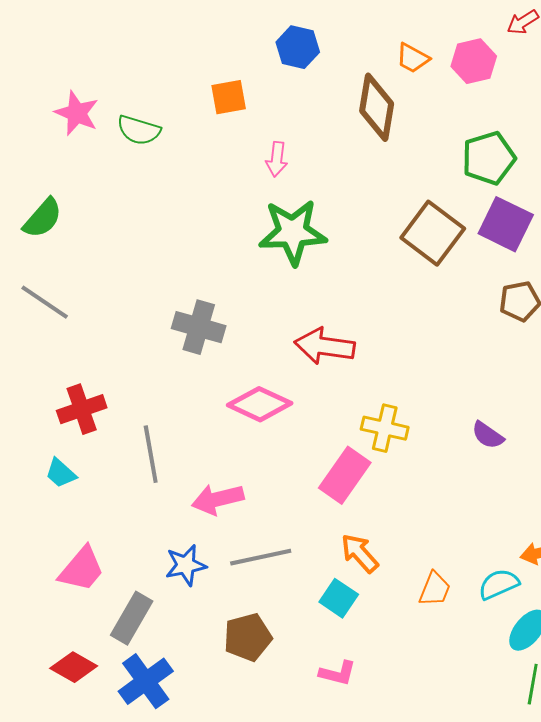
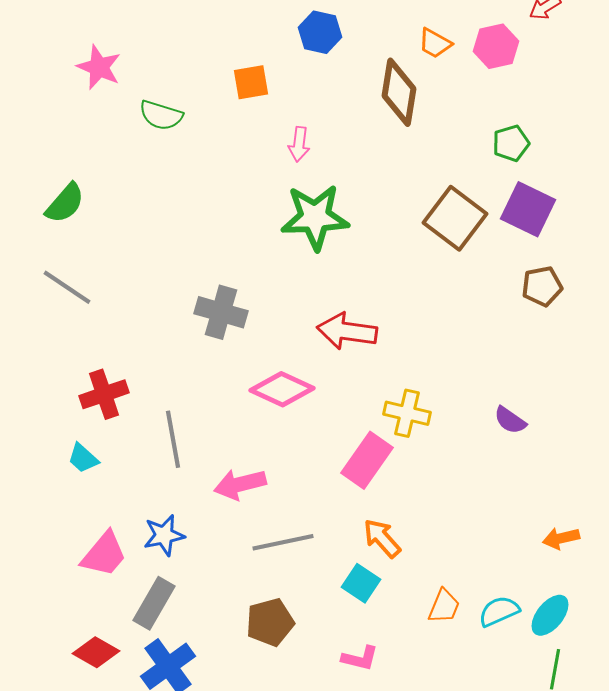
pink star: (77, 113) -> (99, 67), moved
green pentagon: (489, 158) -> (511, 143), size x0.7
blue star: (186, 565) -> (164, 535), moved
cyan semicircle: (499, 584) -> (499, 611), moved
orange trapezoid: (435, 589) -> (444, 606), moved

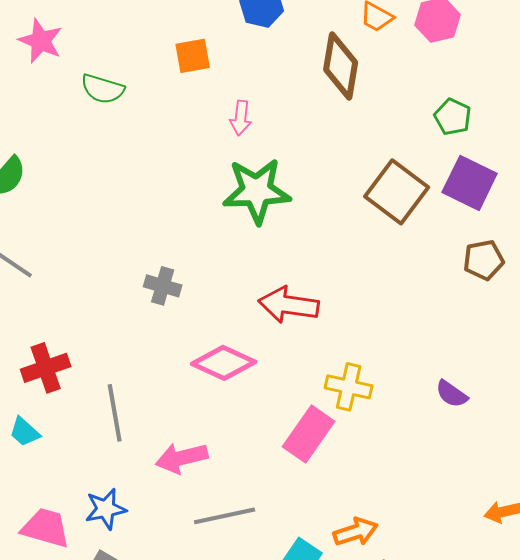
green pentagon: (511, 143) -> (453, 117), turned -30
gray cross: (221, 312) -> (163, 286), size x0.7
orange arrow: (382, 538) -> (356, 532), moved, turned 114
pink trapezoid: (104, 554) -> (46, 528), turned -114

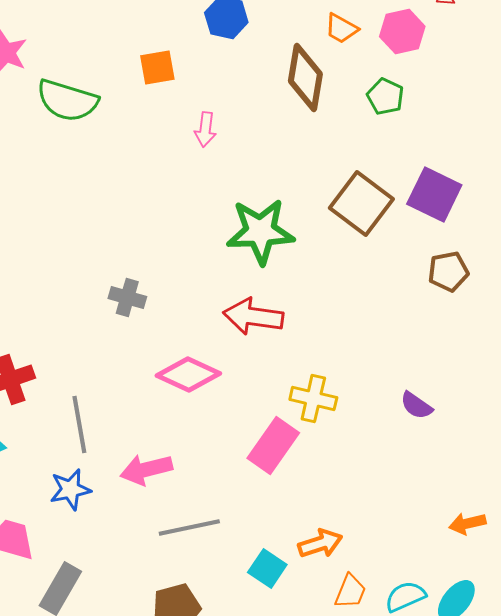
green semicircle: (103, 89) -> (67, 100), size x1.4
green pentagon: (453, 117) -> (385, 96), moved
green star: (257, 191) -> (260, 232), moved
blue star: (106, 509) -> (70, 490), moved

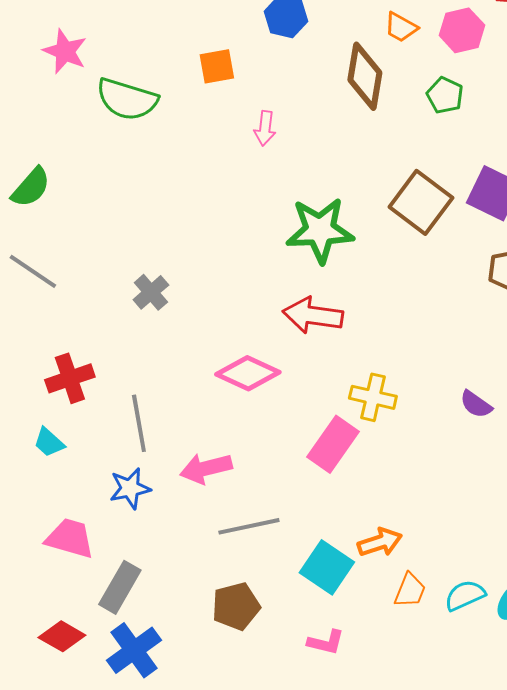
gray cross: (127, 298) -> (151, 292), moved, turned 33
cyan square: (267, 568) -> (327, 567), size x1.4

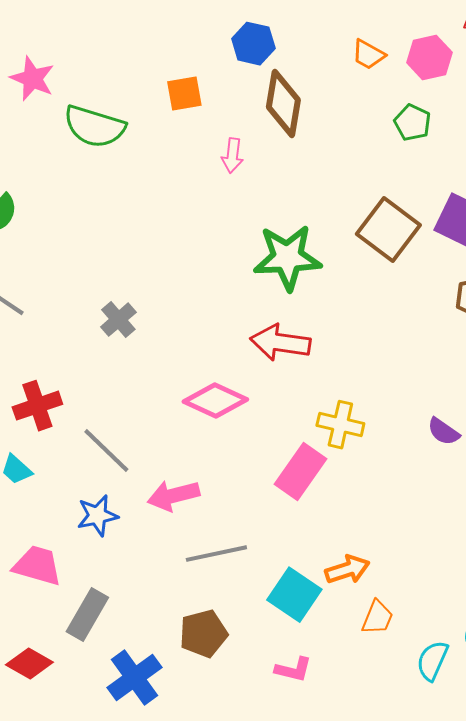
brown diamond: (365, 76) -> (283, 104), moved
gray line: (139, 423) -> (106, 451), turned -36
cyan semicircle: (465, 595) -> (432, 661), moved, turned -42
blue cross: (134, 650) -> (134, 678), moved

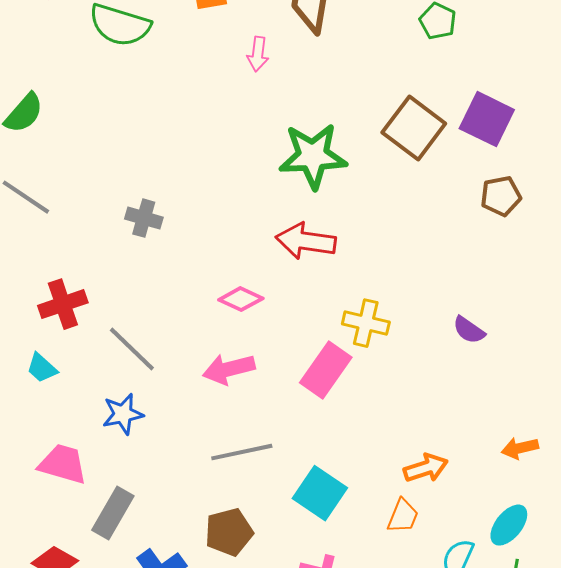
gray cross: (118, 320) -> (144, 218), turned -33
pink diamond: (215, 401) -> (241, 299), size x0.7
pink arrow: (173, 496) -> (229, 369), moved
orange arrow: (347, 570) -> (426, 468), moved

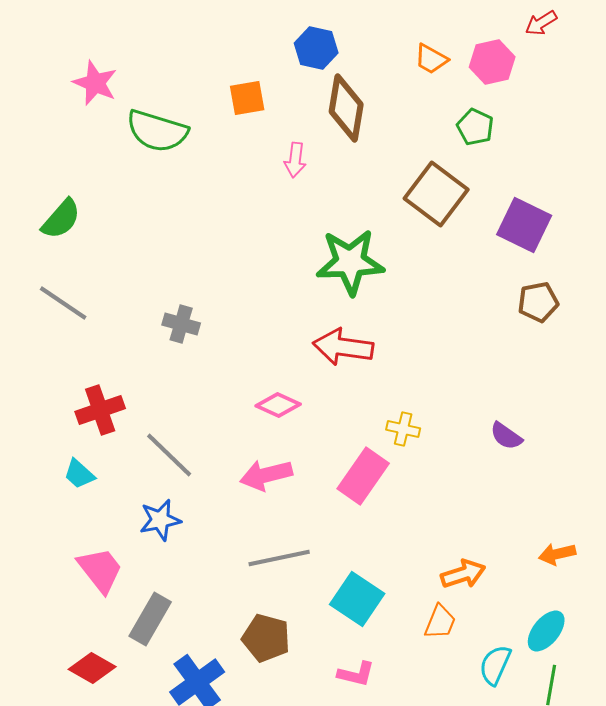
brown square: (414, 128) -> (436, 194), moved
yellow cross: (366, 323) -> (403, 429), size x0.7
pink trapezoid: (63, 464) -> (100, 570), turned 36
brown pentagon: (229, 532) -> (266, 638), turned 30

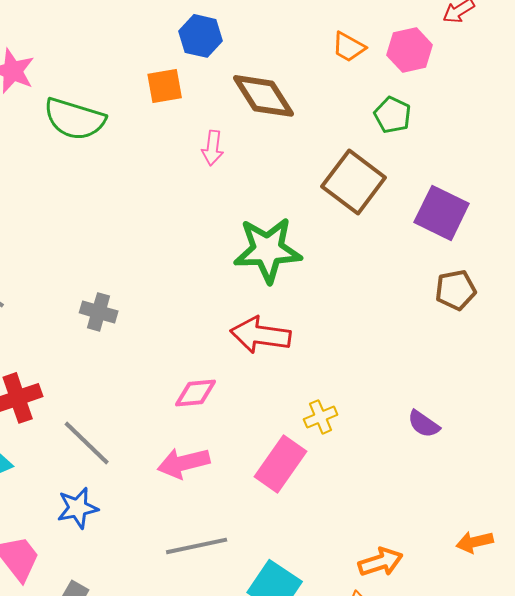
blue hexagon: (316, 48) -> (201, 36), moved
brown diamond: (346, 108) -> (264, 96), turned -42
pink diamond: (278, 405) -> (196, 393), turned -30
yellow cross: (403, 429) -> (321, 417), turned -36

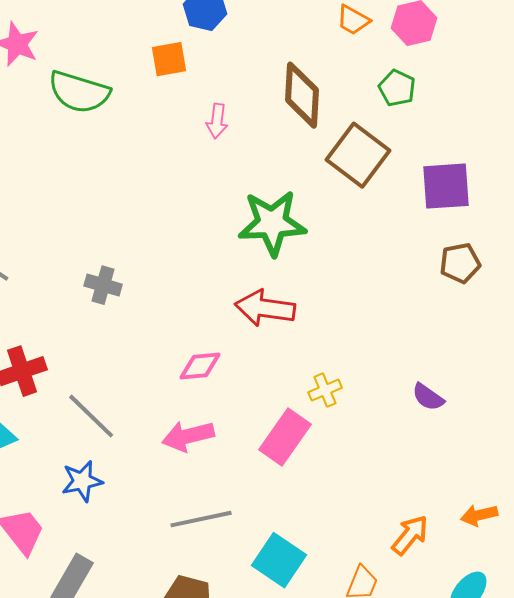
brown diamond: (264, 96) -> (302, 95), moved, turned 36
purple square: (442, 213) -> (446, 186), turned -30
orange arrow: (381, 562) -> (410, 535), moved, turned -33

